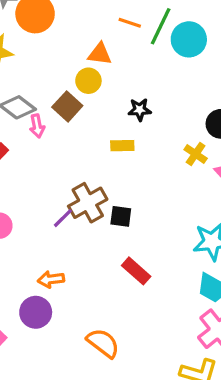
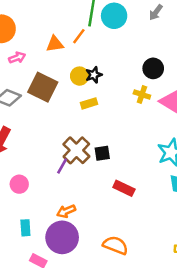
orange line: (130, 23) -> (79, 36), moved, turned -56
yellow circle: (88, 81) -> (80, 76), moved
brown square: (67, 106) -> (43, 87), size x1.4
pink arrow: (37, 126) -> (17, 58), moved, turned -84
purple circle: (36, 312) -> (62, 237), size x1.4

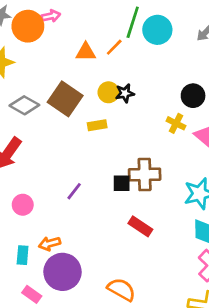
pink arrow: (17, 58) -> (51, 16), moved
yellow rectangle: (89, 103) -> (97, 125), moved
brown cross: (76, 150) -> (145, 175), moved, turned 36
orange arrow: (66, 211) -> (50, 244), moved

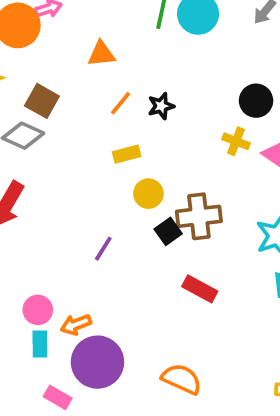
orange line: (114, 47) -> (121, 103), moved
yellow circle: (108, 92) -> (148, 194), moved
brown square: (65, 99) -> (42, 101), moved, size x0.7
black square: (122, 183) -> (168, 231), turned -30
pink circle: (23, 205) -> (38, 310), moved

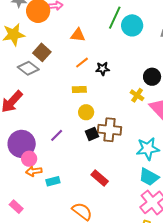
red rectangle: (200, 289) -> (100, 178), moved
pink circle: (38, 310) -> (29, 159), moved
cyan rectangle: (40, 344) -> (53, 181), moved, turned 64
purple circle: (97, 362) -> (22, 144), moved

